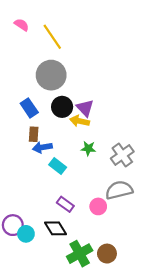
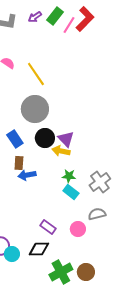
cyan rectangle: (58, 166) -> (71, 192), moved
gray semicircle: (119, 190) -> (97, 214), size x0.7
black diamond: (56, 228) -> (39, 249), turned -60

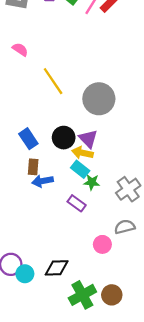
yellow line: (36, 74) -> (53, 81), moved
gray circle: (35, 109) -> (99, 99), moved
cyan rectangle: (71, 192) -> (80, 169), moved
purple rectangle: (48, 227) -> (77, 203), moved

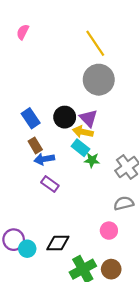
pink semicircle: (20, 49) -> (23, 32), turned -98
yellow line: (53, 81) -> (95, 43), moved
brown rectangle: (33, 167) -> (35, 145), turned -35
purple rectangle: (77, 203) -> (50, 184), moved
pink circle: (102, 244) -> (109, 231), moved

